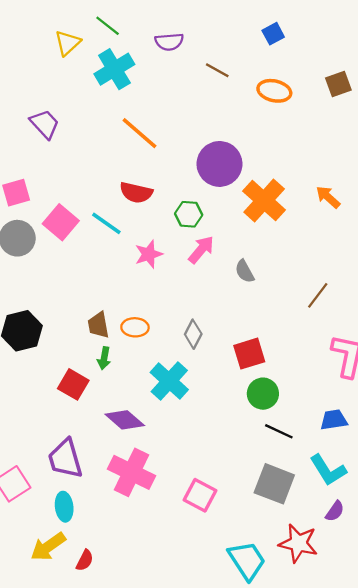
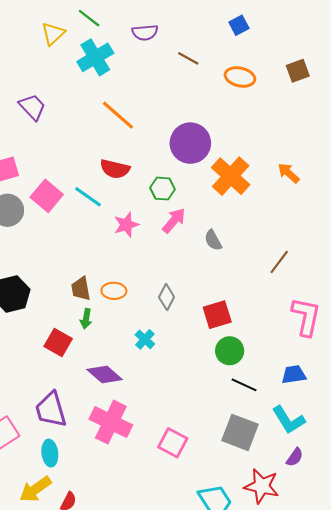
cyan cross: (169, 381) -> (145, 339), size x0.6

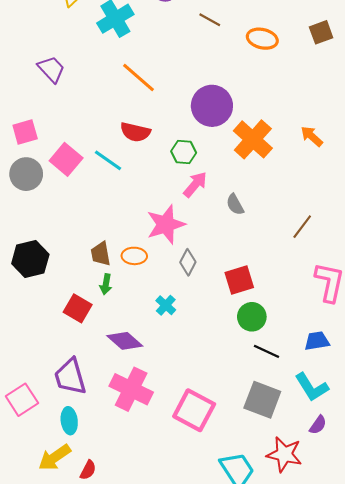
pink star: (126, 225) -> (166, 224), moved, size x1.5
pink square: (173, 443) -> (194, 410), size x1.4

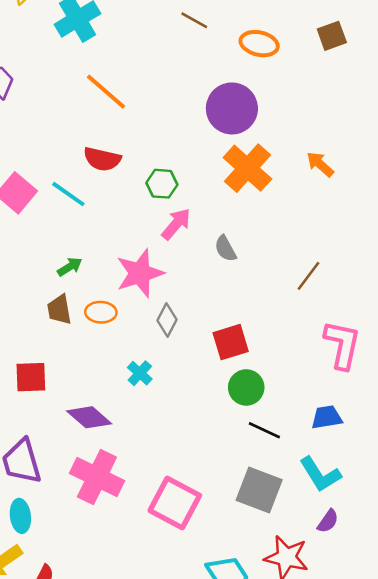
purple circle: (212, 106) -> (232, 108), moved
green arrow: (106, 284) -> (70, 267), moved, turned -132
red square: (78, 308) -> (31, 377), turned -32

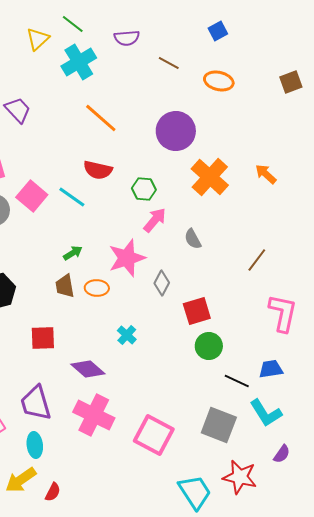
brown square: (332, 36) -> (291, 82), moved
purple circle: (232, 108) -> (176, 131), moved
gray diamond: (167, 320) -> (162, 283), moved
black line: (264, 430) -> (237, 381), moved
purple semicircle: (328, 521) -> (282, 454), moved

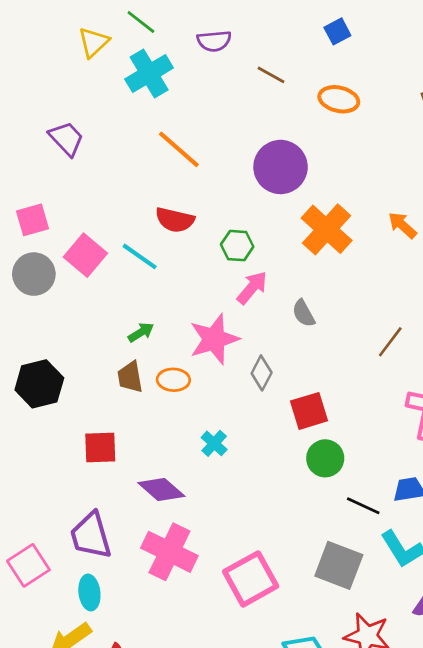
pink square: (154, 435) -> (251, 579), turned 33

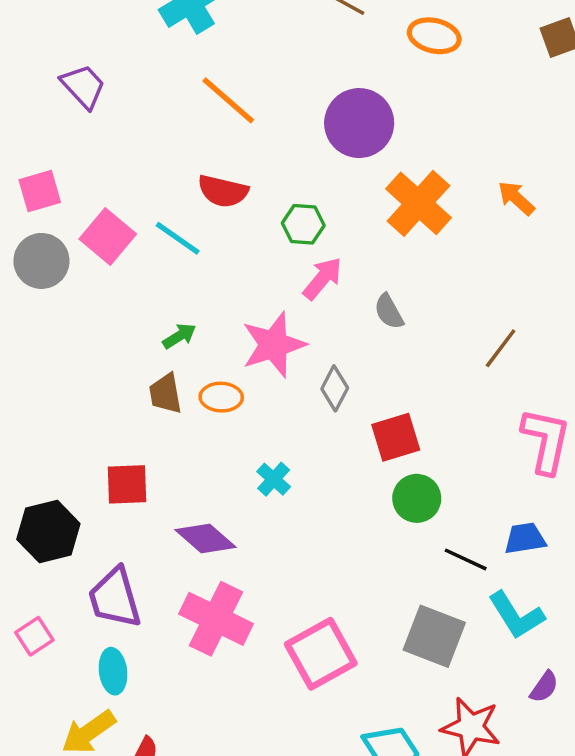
black hexagon: (39, 384) -> (48, 532), moved
pink square: (28, 565) -> (34, 636), size x0.7

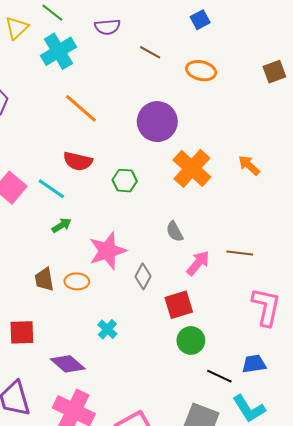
pink arrow: (322, 278) -> (198, 263), moved
green arrow: (179, 336) -> (62, 225), moved
brown line: (501, 348) -> (240, 253), turned 60

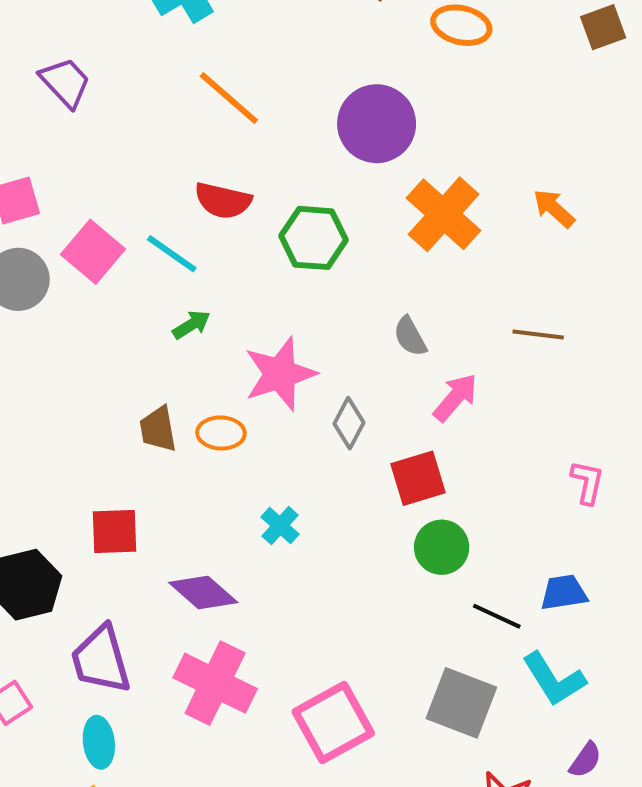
green hexagon: (125, 181) -> (314, 238), size x1.4
brown line: (240, 253) -> (538, 334), moved
pink L-shape: (266, 307) -> (587, 482), size x0.6

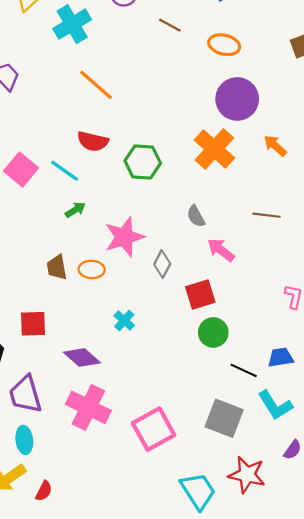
purple circle: (377, 124) -> (237, 99), moved
pink arrow: (455, 398) -> (221, 250), turned -92

